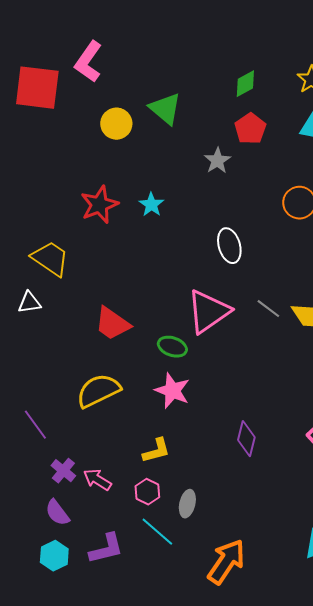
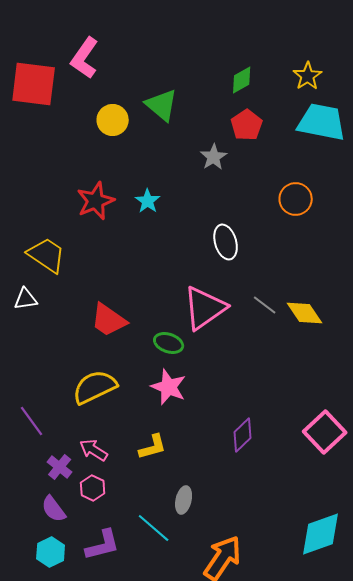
purple diamond: (246, 439) -> (243, 435), turned 32
pink arrow: (97, 480) -> (94, 450), moved
pink hexagon: (147, 492) -> (93, 488), moved

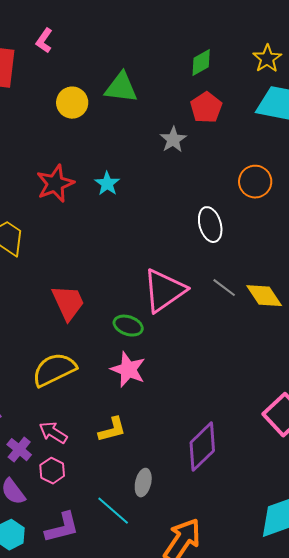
pink L-shape: (85, 58) -> (44, 41), size x0.6
green triangle: (162, 105) -> (121, 88), turned -33
white ellipse: (226, 242) -> (210, 225), moved
red trapezoid: (109, 320) -> (68, 303), turned -150
purple diamond: (243, 435) -> (202, 447), moved, size x1.4

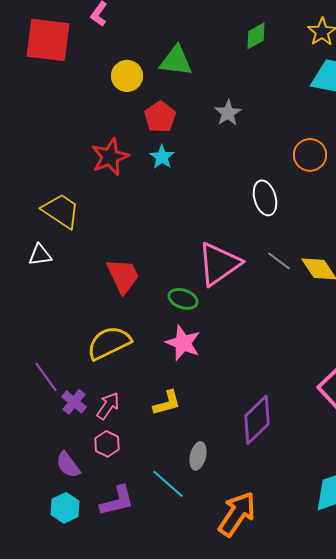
red pentagon: (206, 108) -> (160, 117), moved
pink arrow: (53, 433) -> (108, 406), turned 92
purple cross: (19, 450) -> (74, 402), moved

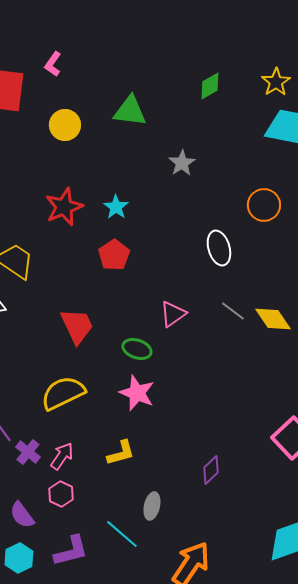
yellow circle: (127, 76) -> (65, 125), moved
red pentagon: (160, 117) -> (114, 255), moved
pink triangle: (219, 264) -> (173, 314), size x0.6
purple diamond: (257, 420) -> (211, 470), size x0.6

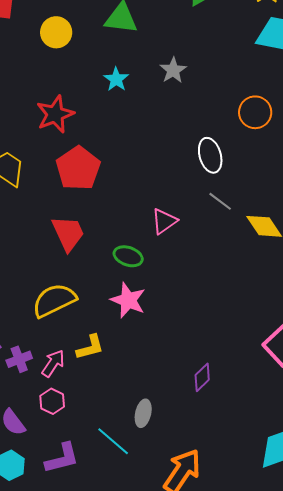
cyan star: (116, 207) -> (116, 79), moved
red pentagon: (114, 255) -> (78, 168), moved, size x1.4
gray line: (233, 311) -> (220, 201), moved
purple cross: (28, 452) -> (19, 359), turned 30
yellow L-shape: (121, 453) -> (90, 347), moved

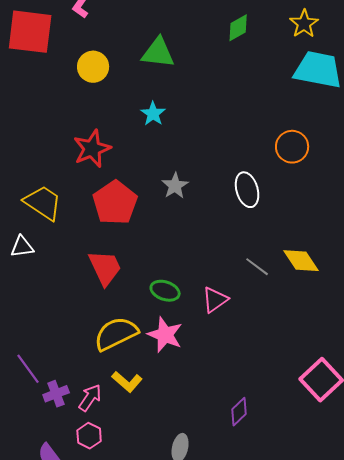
gray star: (173, 70) -> (175, 186), moved
gray line: (220, 201) -> (257, 267), moved
pink triangle: (164, 221) -> (215, 300), moved
yellow semicircle: (54, 300) -> (116, 334), moved
yellow L-shape: (90, 347) -> (127, 382), turned 56

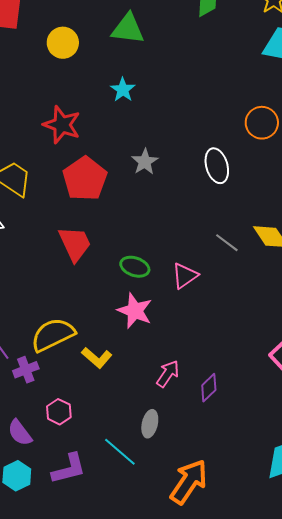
red star: (92, 149) -> (62, 125), turned -30
yellow semicircle: (116, 334) -> (53, 335), moved
pink arrow: (90, 398) -> (168, 374), moved

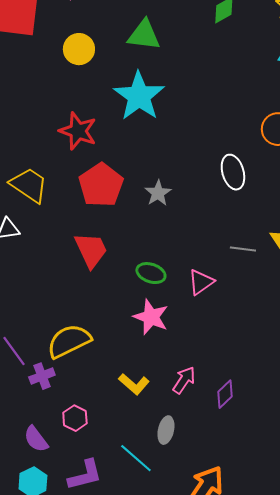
cyan star: (123, 90) -> (139, 96), size x2.0
gray star: (145, 162) -> (158, 193), moved
gray line: (227, 243) -> (243, 249), turned -30
yellow L-shape: (97, 358) -> (134, 384), moved

